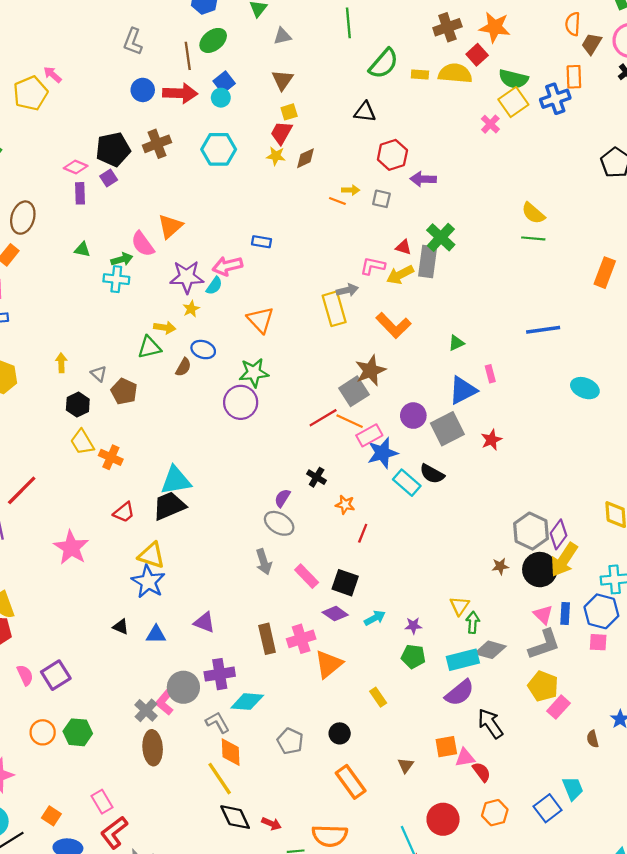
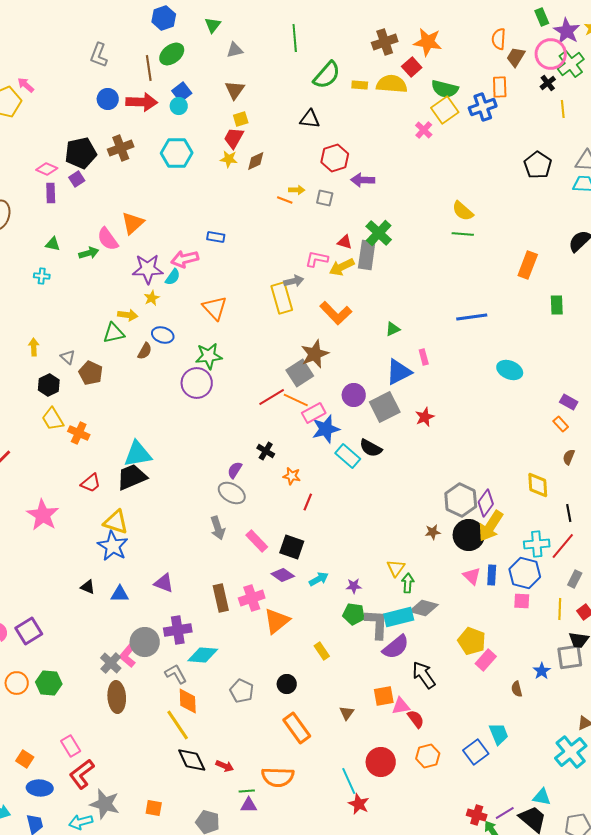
cyan cross: (116, 279) -> (42, 276), moved, size x0.7
gray L-shape: (544, 644) -> (377, 624), moved, turned -68

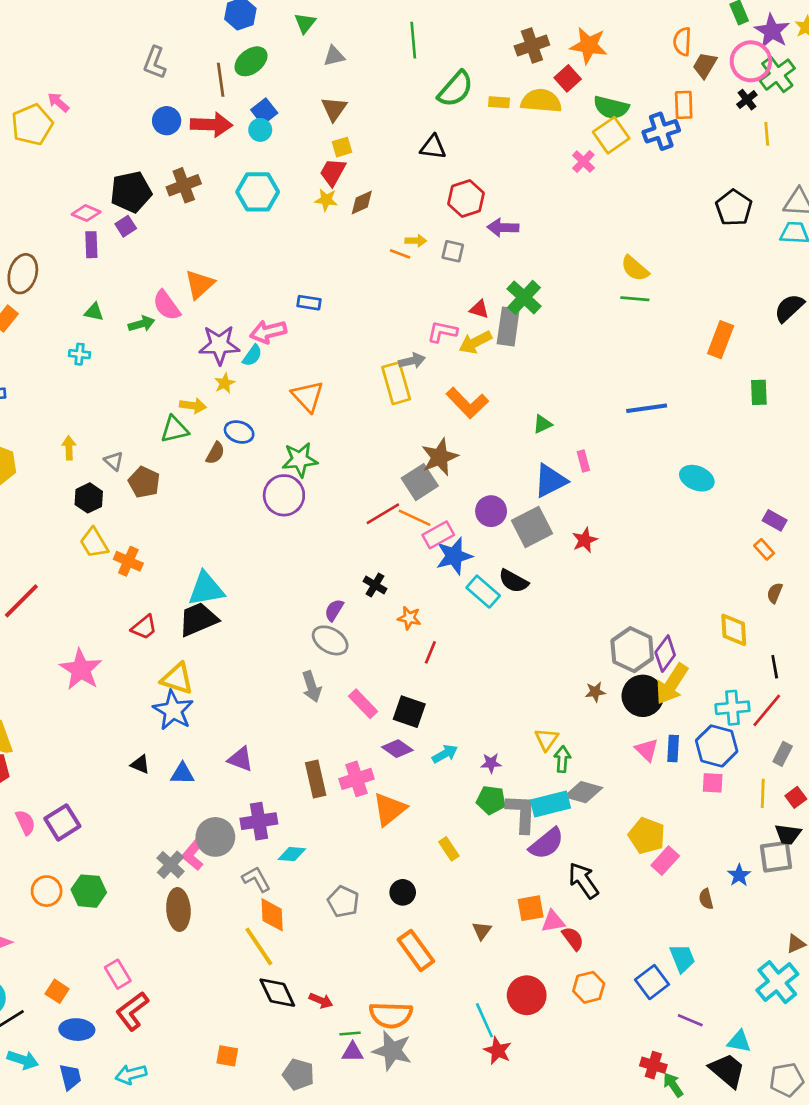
cyan diamond: (203, 655) -> (292, 854), size x0.7
gray star: (105, 804) -> (392, 1051), moved
purple line: (505, 813) -> (690, 1020), moved, turned 54

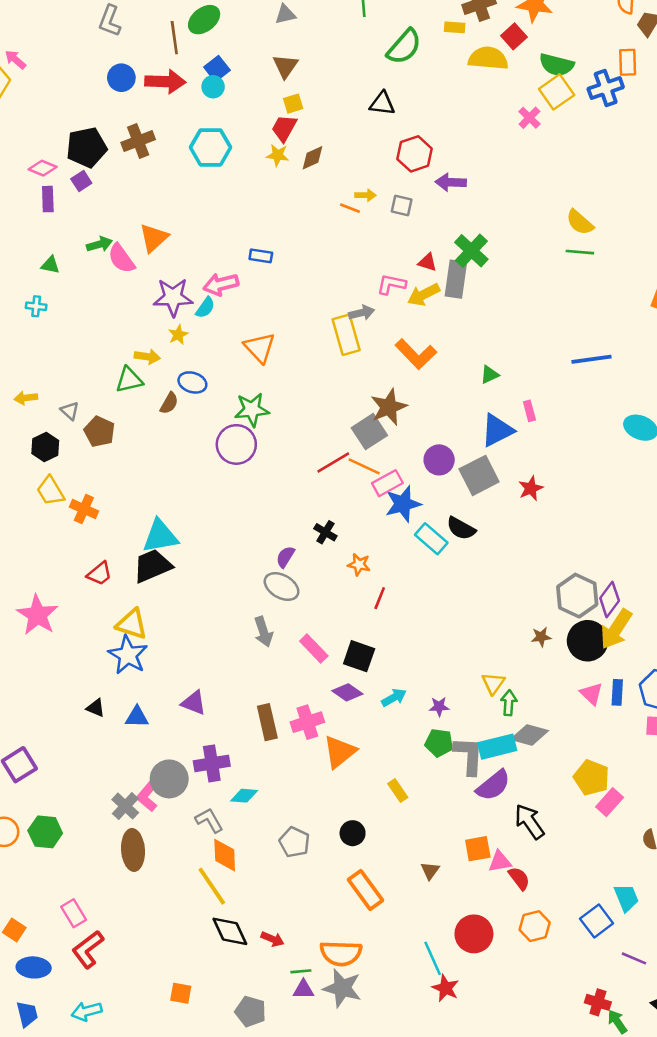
yellow rectangle: (499, 102) -> (455, 27), moved
green arrow: (141, 324) -> (99, 244), moved
yellow arrow: (69, 448) -> (26, 398), turned -95

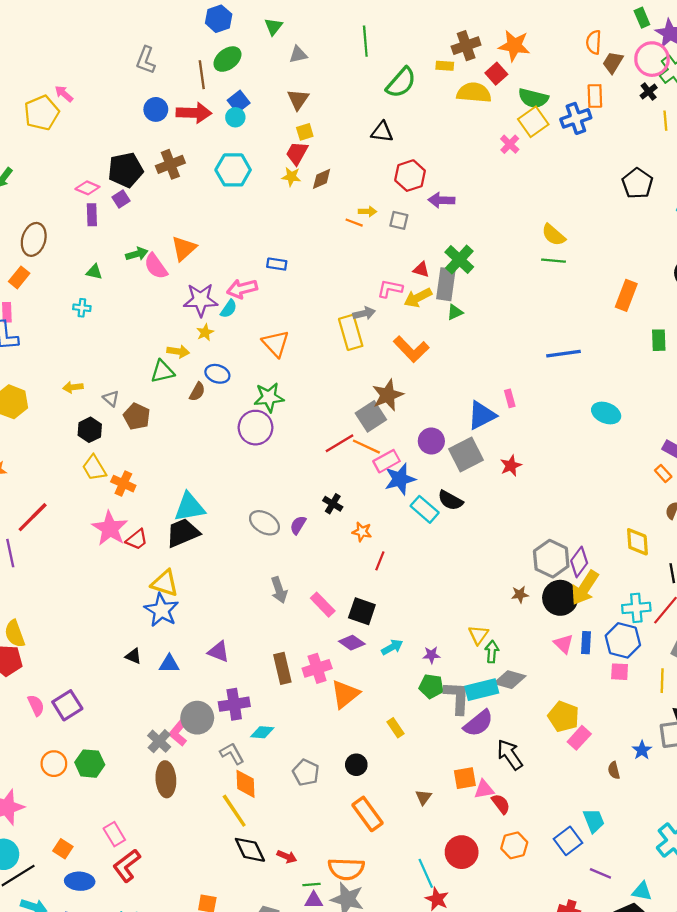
green triangle: (489, 375) -> (455, 312), moved
gray ellipse: (282, 587) -> (264, 523), moved
pink star: (37, 615) -> (110, 528), moved

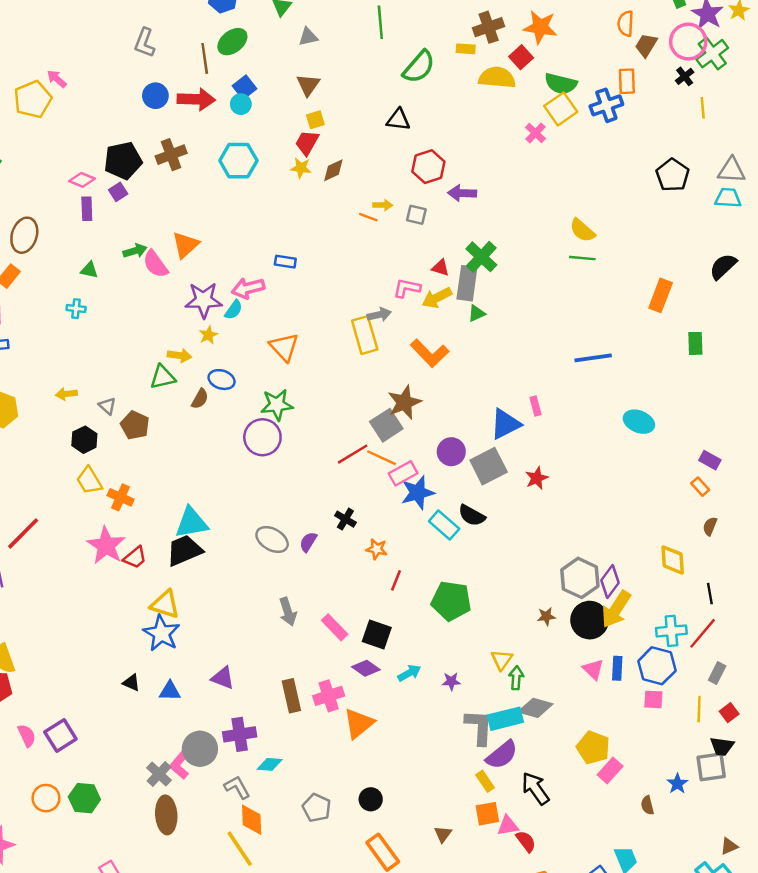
green pentagon: (431, 686) -> (451, 601), moved, size x1.5
yellow rectangle: (396, 728) -> (485, 781), moved

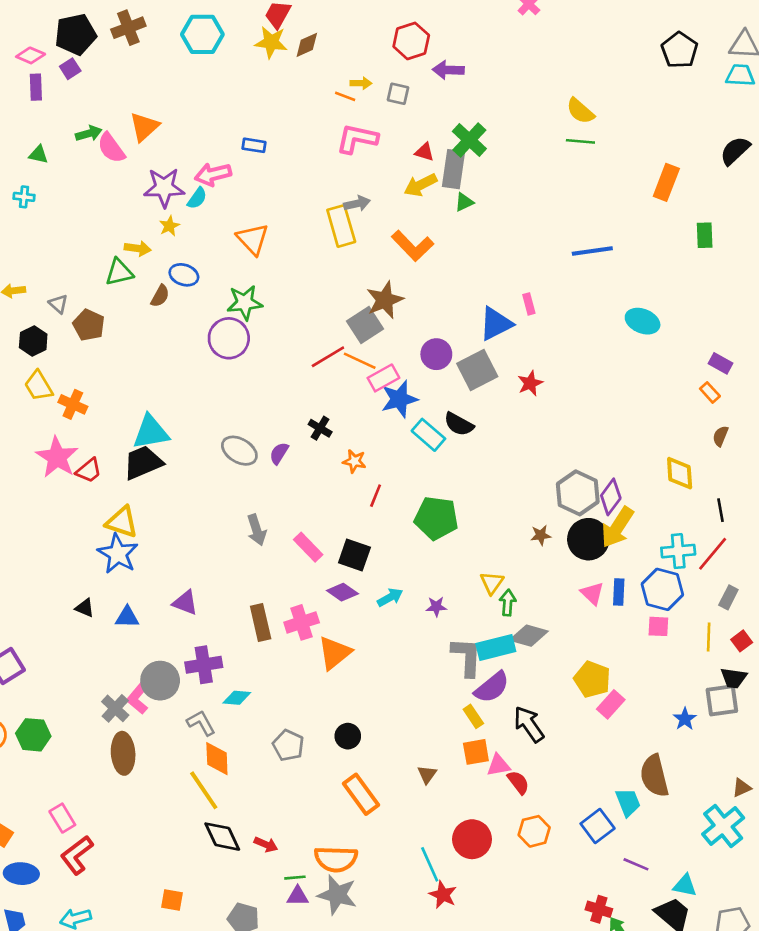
yellow star: (301, 168) -> (271, 42), size x1.4
pink L-shape: (407, 288) -> (357, 139), moved, size x1.4
brown semicircle: (647, 805) -> (654, 776), moved, size x2.0

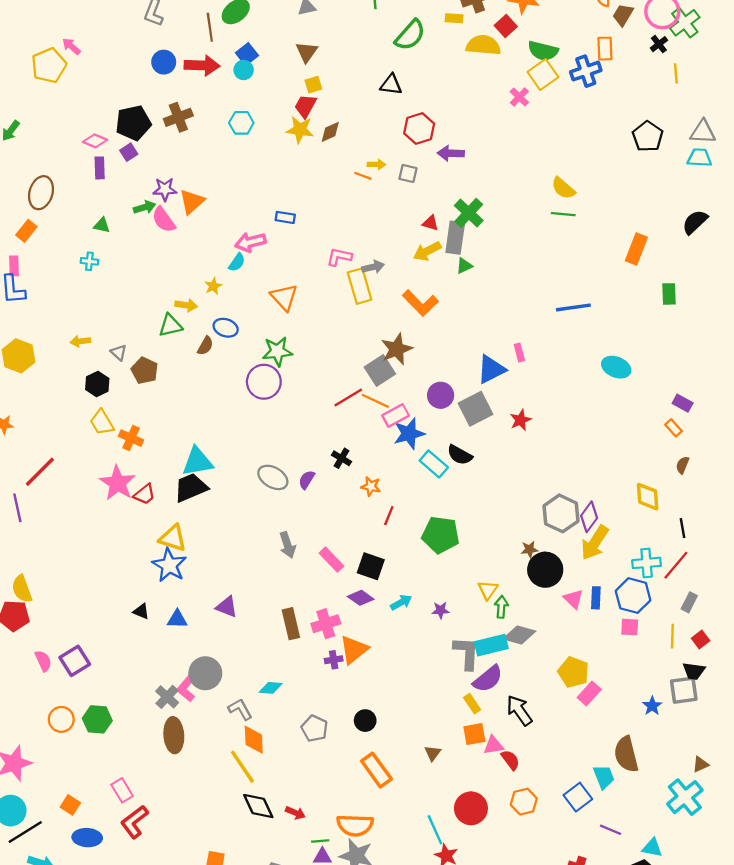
cyan hexagon: (202, 34) -> (241, 123), size x0.7
pink L-shape: (357, 139) -> (339, 257), moved, size x0.7
purple star: (164, 188) -> (165, 189), moved, size x0.7
black circle: (588, 539) -> (545, 570), moved
purple cross: (204, 665) -> (334, 660), moved, size x0.6

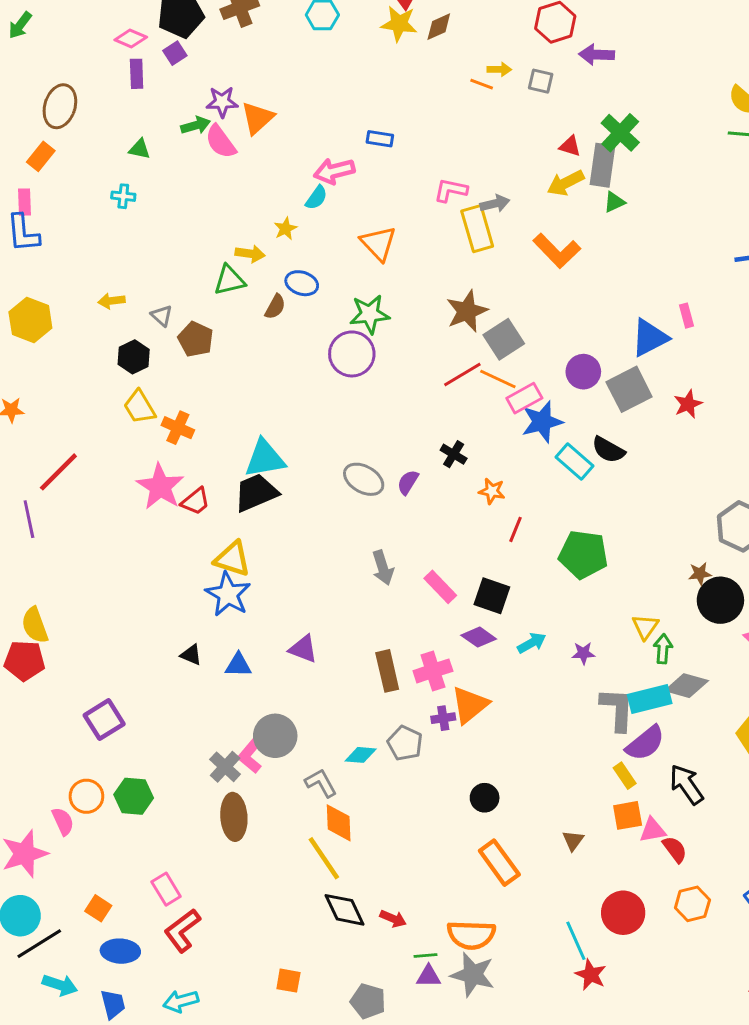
brown star: (397, 349) -> (467, 311), moved
pink semicircle: (43, 661) -> (63, 821), moved
gray pentagon: (315, 728) -> (405, 743), moved

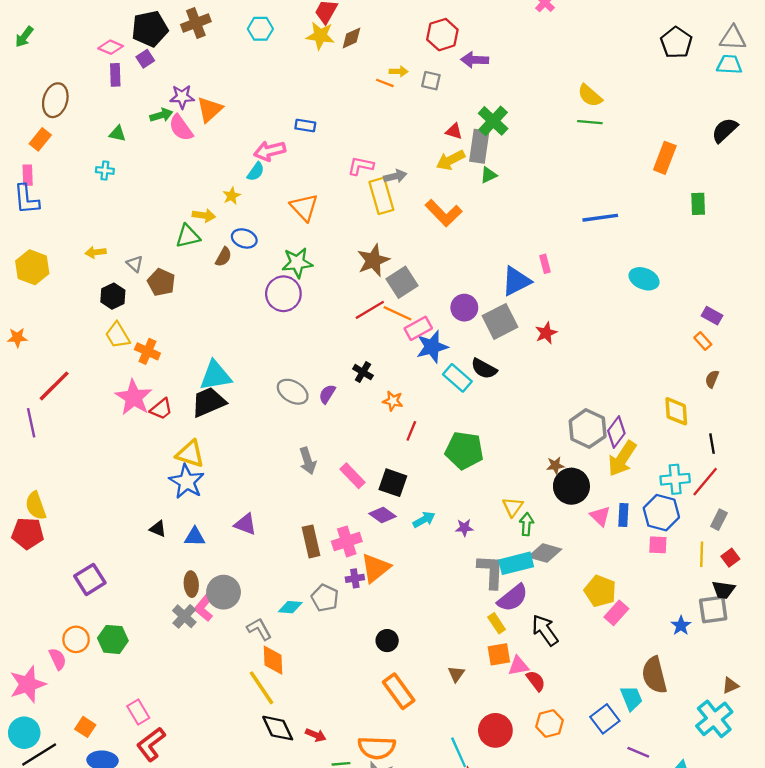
brown ellipse: (234, 817) -> (191, 584), moved, size x0.7

